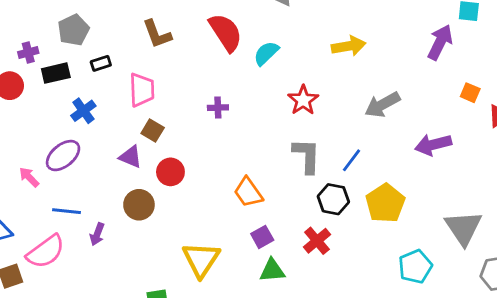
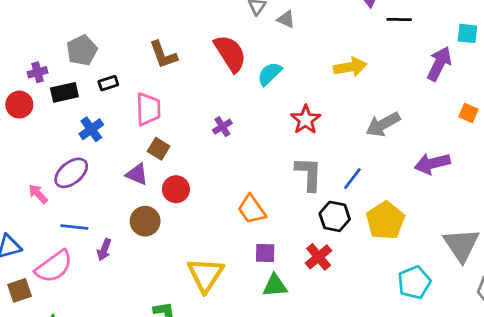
purple cross: (218, 108) -> (222, 127), turned -30
purple square: (262, 237) -> (265, 253), turned 30

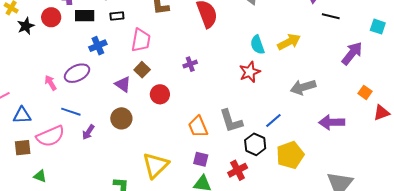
cyan square: (467, 33) -> (378, 27), moved
yellow arrow: (350, 67) -> (289, 42), turned -30
cyan semicircle: (270, 74) -> (257, 45), moved, turned -78
gray L-shape: (309, 174) -> (231, 121), moved, turned 148
red circle: (176, 189) -> (160, 94), moved

